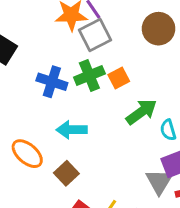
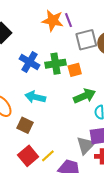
gray square: (95, 35) -> (86, 40), moved
brown square: (66, 173) -> (25, 125), turned -35

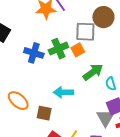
gray square: (86, 40) -> (85, 32), moved, turned 30
cyan arrow: (35, 97) -> (63, 92), moved

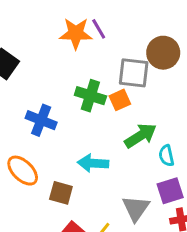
green cross: (58, 49) -> (90, 96), turned 36
blue cross: (34, 53) -> (41, 120), moved
gray triangle: (105, 118) -> (136, 208), moved

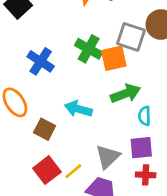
orange square: (120, 100) -> (114, 58), size x1.4

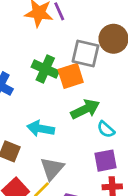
cyan semicircle: (145, 116) -> (106, 129), turned -42
gray triangle: (108, 157) -> (52, 169), moved

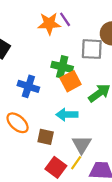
orange square: (71, 76) -> (71, 81), moved

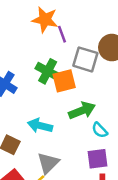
purple line: (65, 19) -> (62, 34), moved
orange square: (71, 81) -> (64, 81), moved

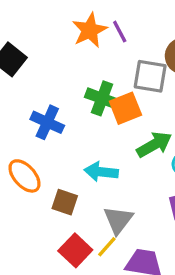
orange star: (45, 20) -> (90, 30), turned -30
purple line: (62, 34) -> (120, 32), moved

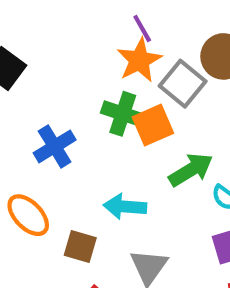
orange star: (90, 30) -> (139, 60), moved
gray square: (150, 76) -> (183, 84), turned 32
blue cross: (47, 122) -> (55, 146), turned 36

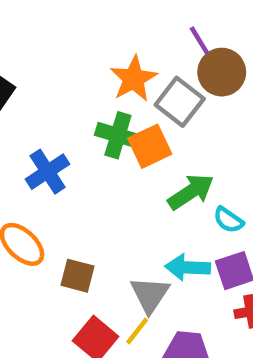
purple line: (142, 28) -> (199, 41), moved
cyan arrow: (125, 207) -> (188, 267), moved

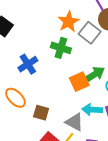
orange square: (150, 146) -> (79, 82), moved
gray triangle: (150, 295) -> (74, 122), turned -36

